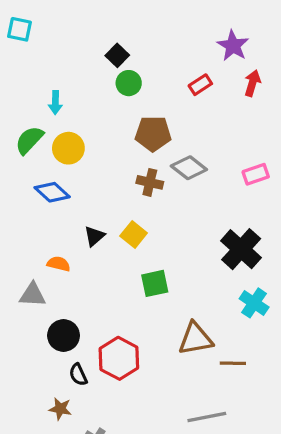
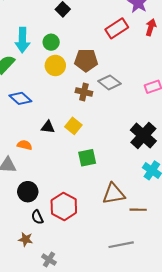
green circle: (129, 83) -> (51, 42), moved
red rectangle: (200, 85) -> (117, 28), size x1.5
cyan arrow: (55, 103) -> (22, 40), size x1.6
yellow circle: (68, 148) -> (55, 65), moved
black triangle: (94, 236) -> (48, 127), turned 48

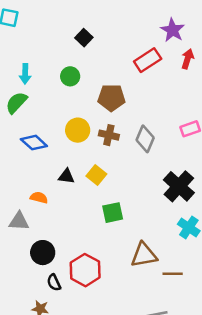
cyan arrow: (22, 40) -> (25, 74), moved, size x0.7
yellow circle: (55, 65) -> (78, 130), moved
gray diamond: (109, 82) -> (145, 139), moved, turned 75

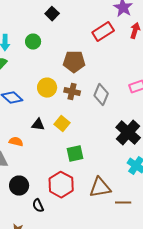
green circle: (70, 76) -> (33, 42), moved
red hexagon: (85, 270) -> (61, 185), moved
black semicircle: (54, 283) -> (38, 206), moved

